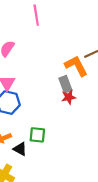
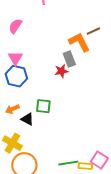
red star: (69, 97) -> (61, 71), moved

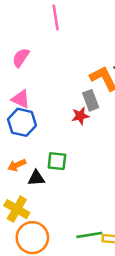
pink triangle: (15, 58) -> (21, 99), turned -35
black triangle: (27, 119) -> (36, 178), turned -32

